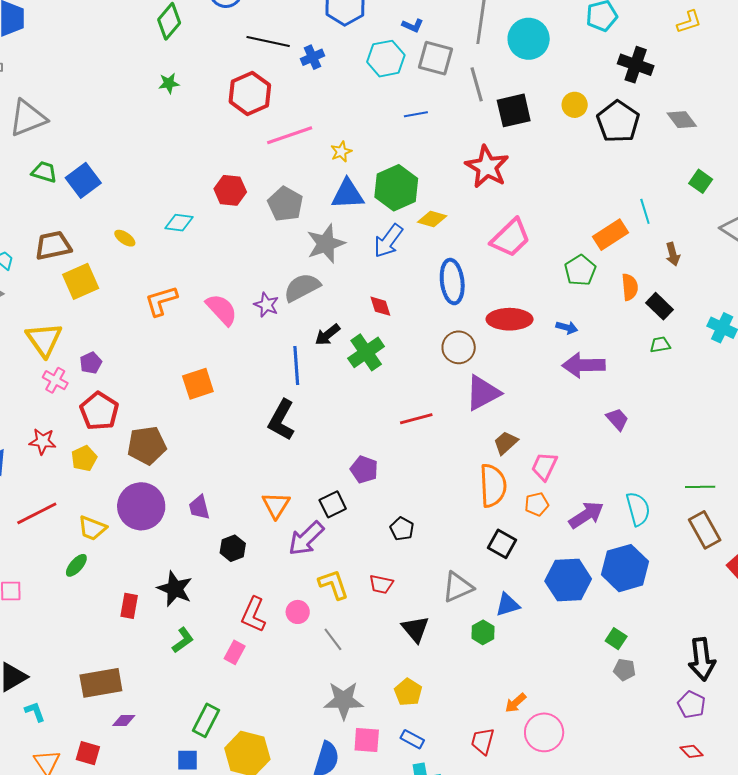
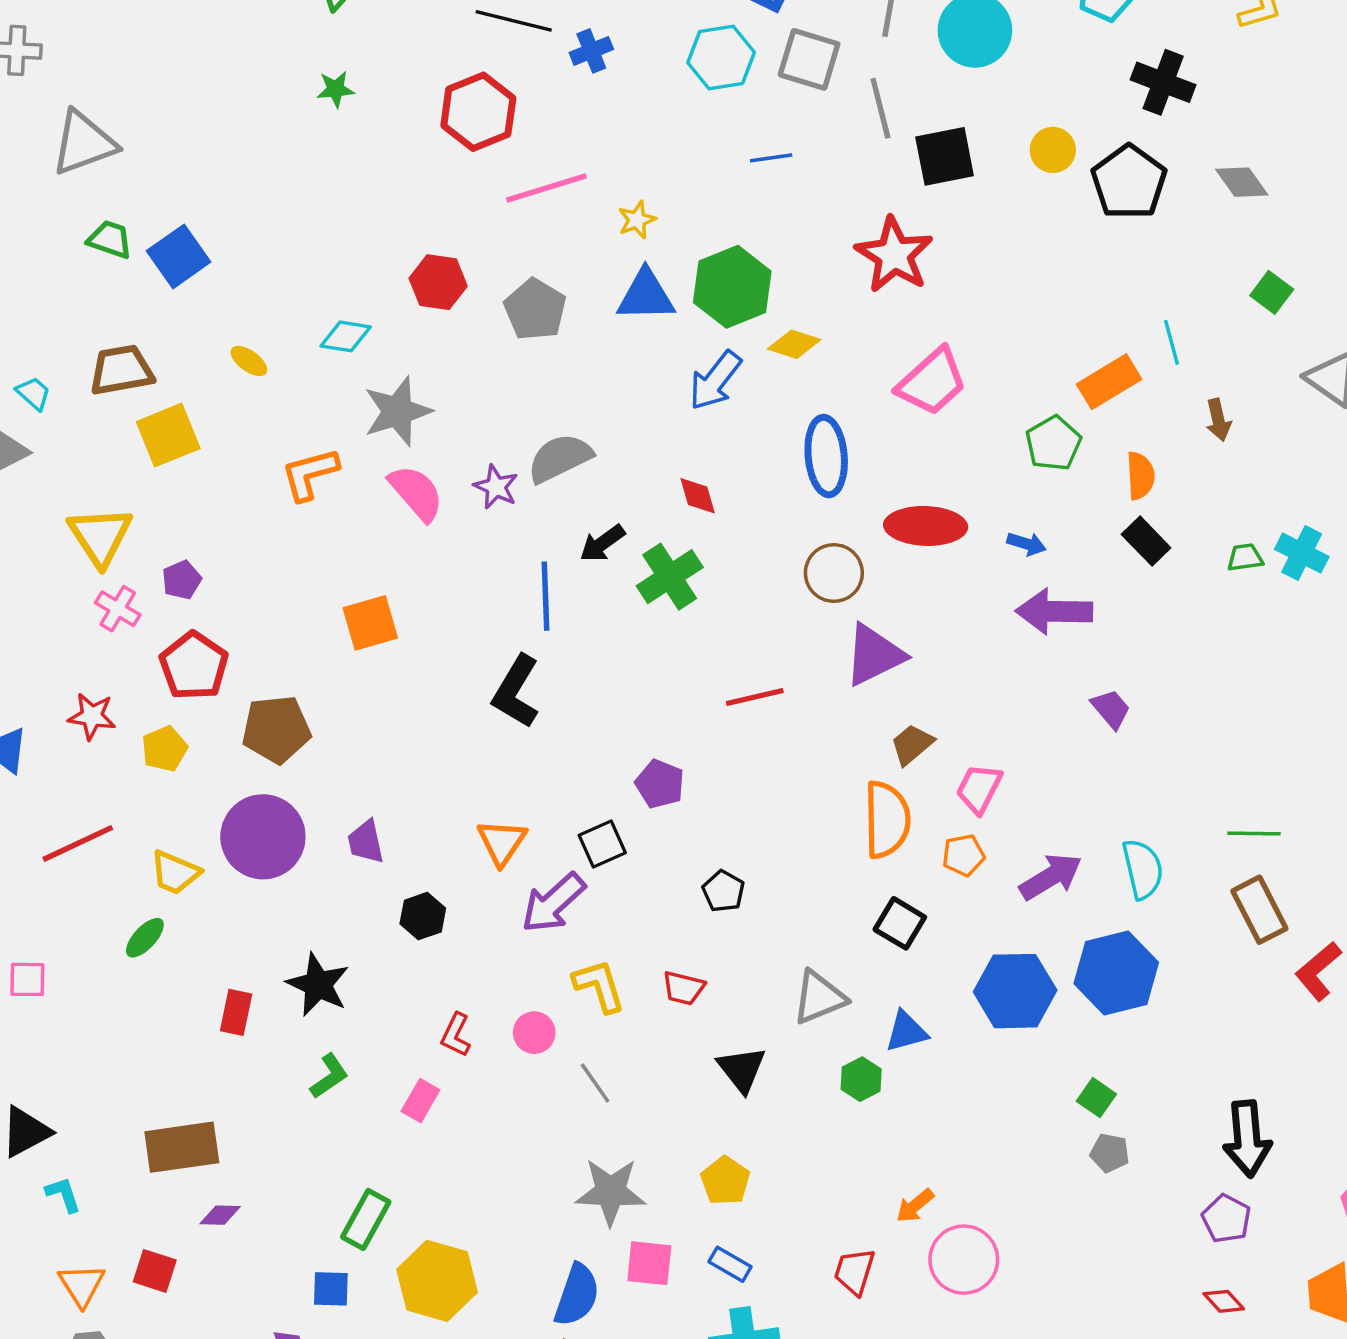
gray star: (326, 244) -> (397, 411), moved
black rectangle: (660, 306) -> (1146, 541), moved
green trapezoid: (660, 345) -> (1245, 557), moved
red L-shape: (253, 615) -> (456, 1035), size x0.7

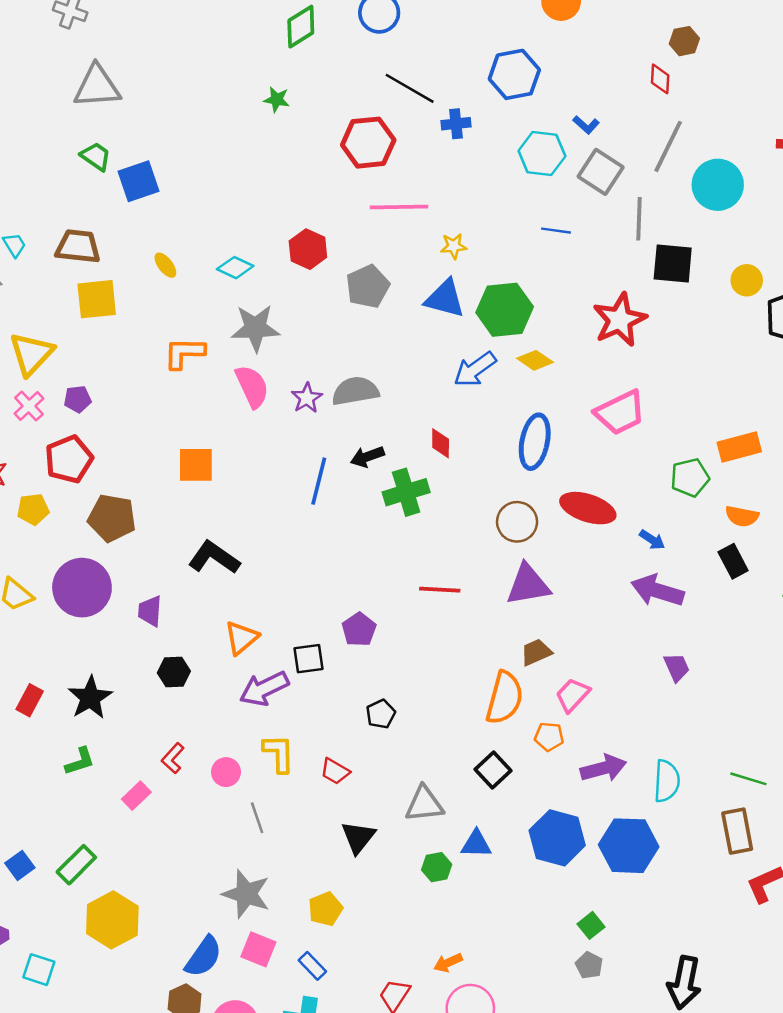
orange semicircle: (1140, 476) -> (742, 516), turned 88
black L-shape: (516, 692) -> (214, 558), moved, turned 78
blue square: (331, 1289) -> (20, 865), moved, turned 36

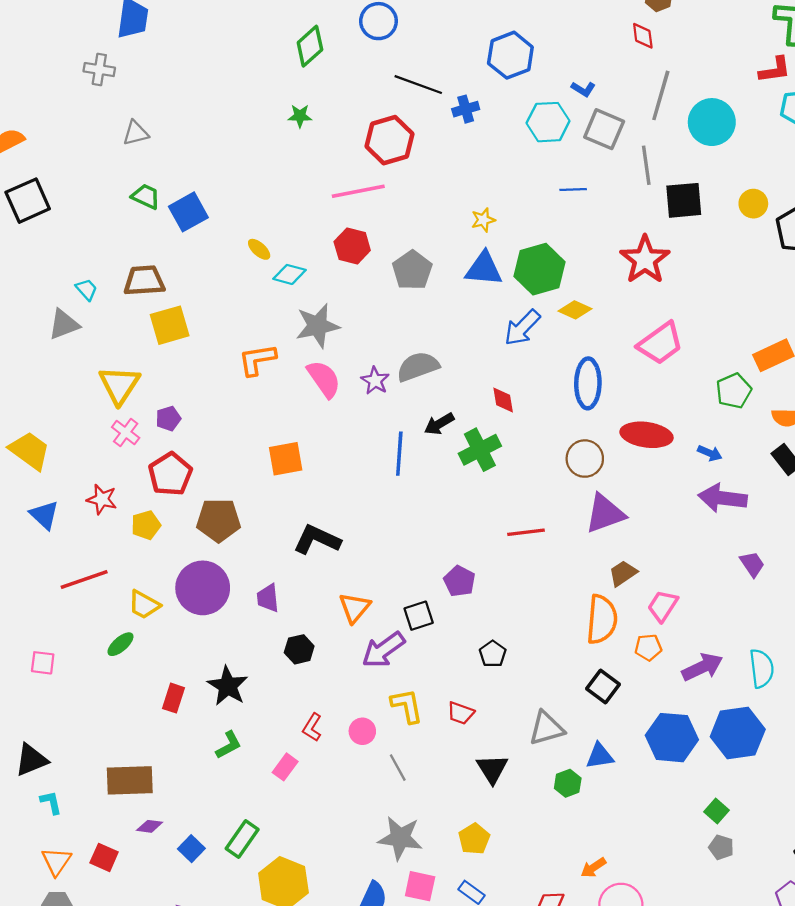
gray triangle: (97, 86) -> (136, 133), size x0.6
pink line: (399, 207) -> (358, 191), moved
yellow ellipse: (165, 265) -> (259, 249), moved

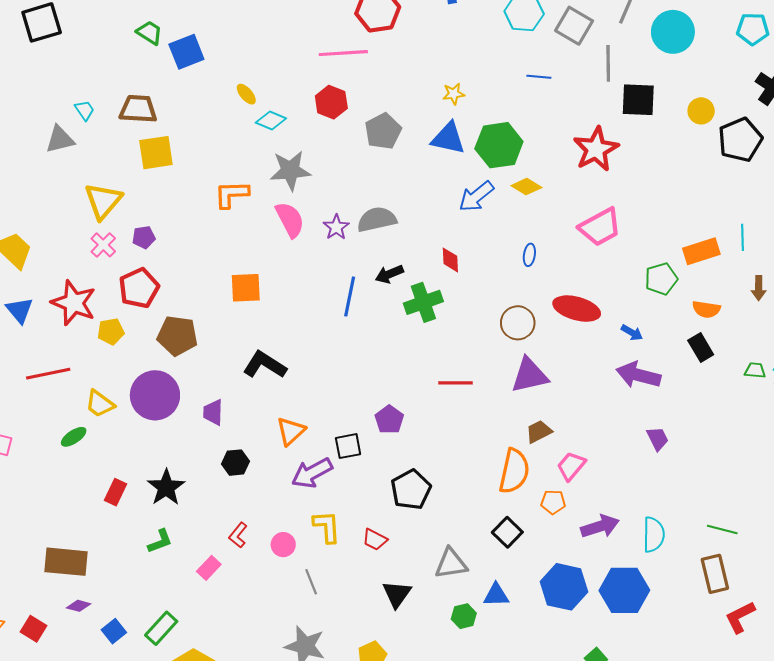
blue ellipse: (588, 383) -> (529, 255), size x0.5
red star: (102, 499) -> (74, 303), size x1.6
black pentagon: (493, 654) -> (411, 490), size x1.6

